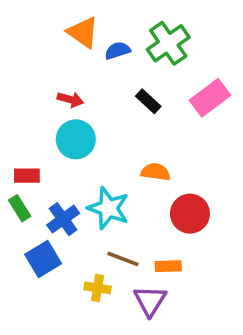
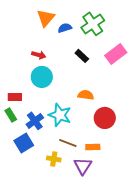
orange triangle: (83, 32) -> (46, 18), turned 36

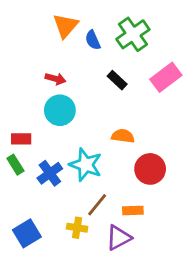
blue semicircle: (65, 28) -> (93, 40), turned -96
blue square: (24, 143) -> (27, 233), moved
brown line: (68, 143) -> (97, 205), turned -72
purple triangle: (83, 166) -> (119, 238), turned 30

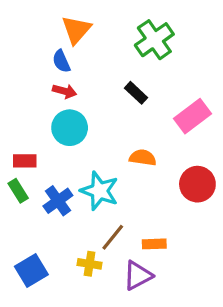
blue semicircle: (93, 40) -> (61, 61), moved
pink rectangle: (166, 77) -> (192, 116), moved
red circle: (150, 169) -> (197, 184), moved

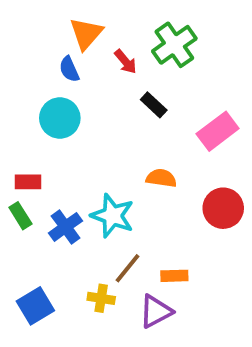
red arrow: (65, 91) -> (126, 62), moved, turned 35
cyan circle: (70, 128) -> (60, 118), moved

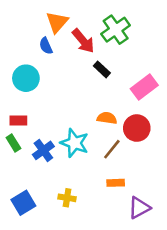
red arrow: (126, 62) -> (83, 41), size x1.5
cyan circle: (60, 118) -> (26, 78), moved
red circle: (223, 208) -> (137, 128), moved
brown line: (127, 268) -> (112, 149), moved
purple triangle: (156, 311) -> (139, 208), moved

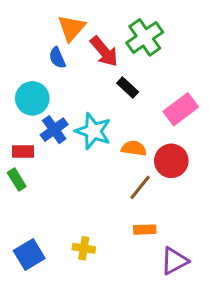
cyan star: (74, 143) -> (93, 131), moved
blue cross: (43, 150) -> (54, 130), moved

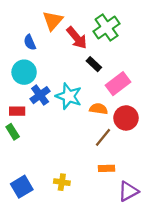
blue semicircle: (57, 58) -> (30, 42), moved
pink rectangle: (181, 109) -> (118, 84), moved

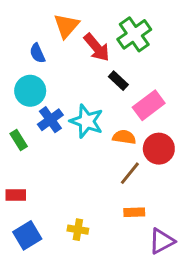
red rectangle: (17, 111) -> (16, 195), moved
green rectangle: (13, 132) -> (19, 140), moved

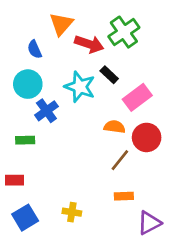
red arrow: (97, 47) -> (89, 44), turned -32
cyan star: (87, 121) -> (80, 87), moved
green rectangle: (19, 140) -> (25, 140), moved, turned -60

